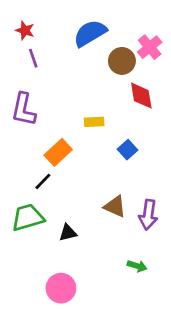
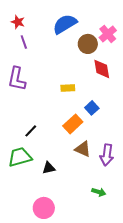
orange rectangle: (58, 152) -> (73, 124), moved

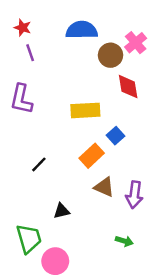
blue semicircle: (65, 24) -> (82, 30), turned 30
yellow rectangle: (68, 88) -> (85, 110), size x1.6
green trapezoid: (20, 157) -> (29, 239), moved, turned 90

